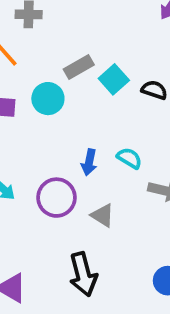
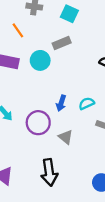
cyan square: (114, 79) -> (69, 14), moved, turned -30
cyan semicircle: (129, 158) -> (87, 103), turned -63

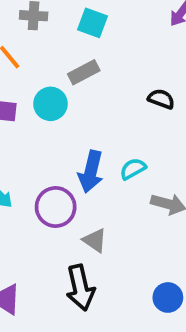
blue arrow: (61, 103) -> (91, 172), size x1.5
gray triangle: (66, 137) -> (95, 240), moved

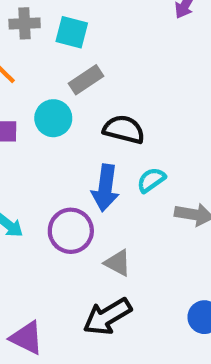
cyan square: (93, 23) -> (72, 32), moved
black semicircle: (161, 99) -> (124, 129), moved, size x1.4
black arrow: (80, 288) -> (107, 316), turned 78

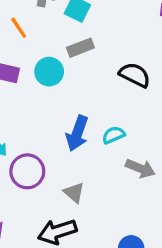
black semicircle: (124, 129) -> (135, 75), moved
purple circle: (71, 231) -> (27, 171), moved

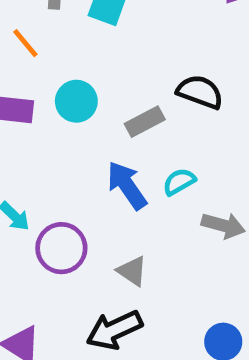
gray rectangle: (80, 48) -> (145, 122), moved
blue arrow: (77, 133) -> (127, 185), turned 132

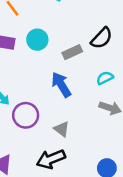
black semicircle: (200, 92) -> (102, 38), turned 110
cyan semicircle: (179, 182) -> (105, 78), moved

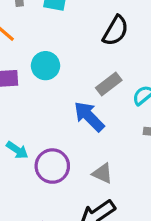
black semicircle: (102, 38) -> (116, 31), moved
gray rectangle: (72, 52) -> (109, 84), moved

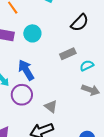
blue arrow: (89, 116) -> (26, 70), moved

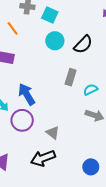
cyan circle: (32, 33) -> (55, 41), moved
gray rectangle: (68, 54) -> (71, 77), turned -49

